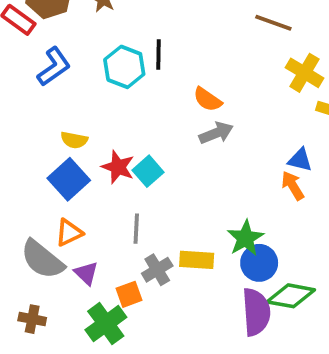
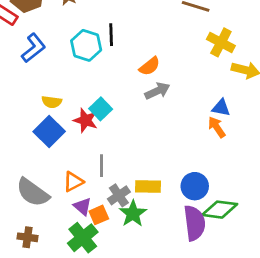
orange semicircle: (207, 99) -> (150, 66), turned -70
cyan square: (148, 171) -> (101, 109), moved
orange triangle: (69, 233) -> (73, 182), moved
green star: (245, 238) -> (133, 214), moved
purple triangle: (86, 273) -> (83, 207), moved

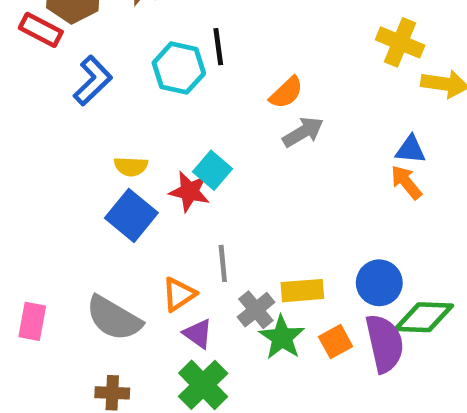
orange square: (99, 215) -> (336, 342), moved

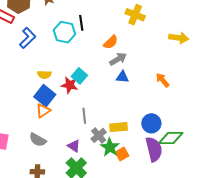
yellow cross: (400, 42) -> (135, 15), moved
blue triangle: (411, 150) -> (122, 77), moved
orange triangle: (179, 294) -> (43, 111), moved
gray semicircle: (114, 318) -> (38, 140), size x0.7
orange square: (336, 342) -> (122, 154), moved

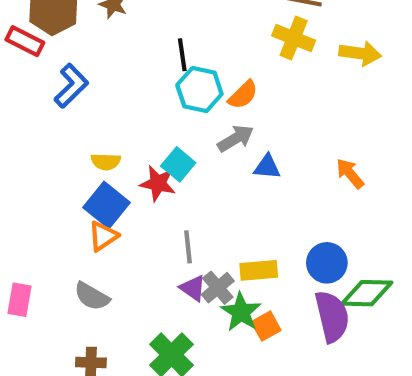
cyan hexagon: (64, 32) -> (199, 90), moved
yellow arrow: (179, 38) -> (360, 53), moved
gray arrow: (118, 59) -> (236, 138), moved
purple triangle: (74, 146) -> (193, 288), moved

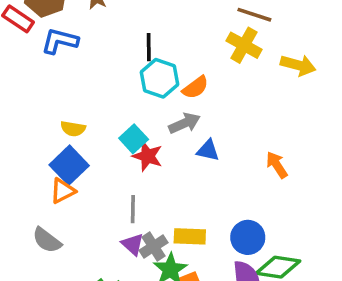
blue L-shape: (71, 86) -> (60, 41), moved, turned -129
red star: (158, 183) -> (147, 156), moved

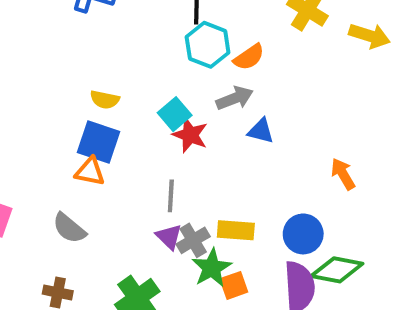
blue square: (69, 165) -> (98, 142), turned -30
orange arrow: (277, 165) -> (343, 174), moved
orange triangle: (63, 191) -> (90, 172), turned 36

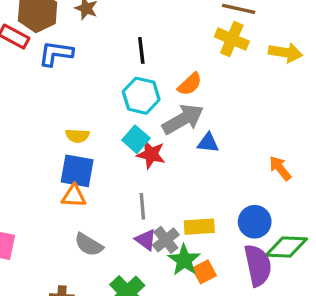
cyan hexagon: (208, 45) -> (141, 96), moved
gray arrow: (235, 98) -> (183, 119), size x1.4
gray semicircle: (69, 228) -> (89, 245), moved

